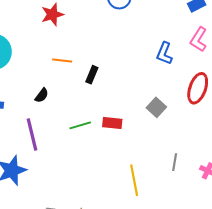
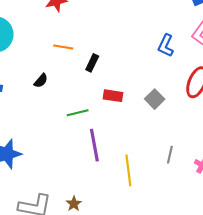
red rectangle: (112, 123) -> (113, 96), moved
purple line: (32, 135) -> (94, 145), moved

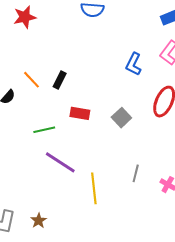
orange line: (63, 47) -> (32, 80), moved, turned 36
purple line: (94, 145) -> (60, 162), turned -48

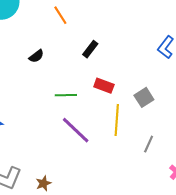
orange line: (32, 80) -> (60, 15), moved
gray line: (136, 173) -> (149, 144), moved
yellow line: (94, 188) -> (117, 120), moved

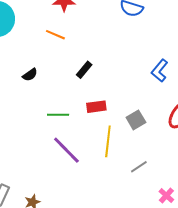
orange line: (60, 15) -> (55, 35), turned -36
red rectangle: (104, 86) -> (96, 107), turned -30
gray line: (149, 144) -> (139, 167), turned 30

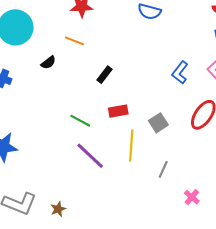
black semicircle: (30, 75) -> (48, 63), moved
green line: (58, 115) -> (80, 121), turned 30
gray line: (139, 167) -> (163, 169), turned -30

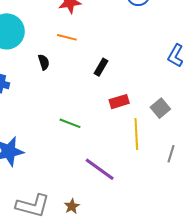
black semicircle: (48, 63) -> (44, 62), turned -63
green line: (80, 121) -> (70, 123), moved
purple line: (90, 156) -> (100, 169), moved

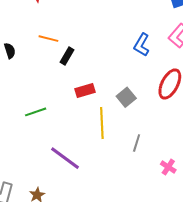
orange line: (67, 37) -> (48, 39), moved
green line: (70, 123) -> (36, 112), turned -40

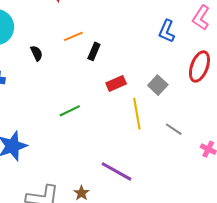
orange line: (48, 39) -> (73, 36), turned -30
gray line: (137, 143) -> (174, 129), turned -66
purple line: (65, 158) -> (117, 171), moved

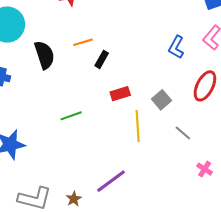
black semicircle: (37, 53) -> (44, 55), size x1.8
gray line: (174, 129) -> (183, 133), moved
purple line: (117, 171) -> (111, 181), turned -72

